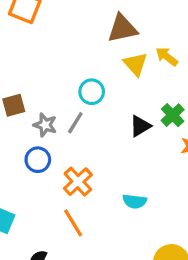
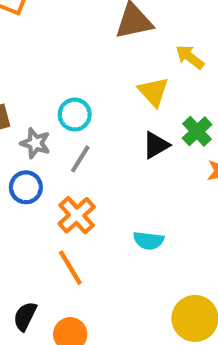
yellow triangle: (135, 64) -> (153, 92), moved
cyan circle: (92, 92) -> (75, 115), moved
gray line: (75, 123) -> (80, 159), moved

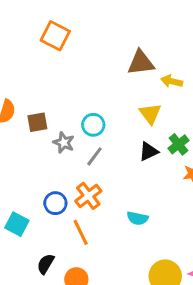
yellow arrow: (190, 57) -> (172, 81), moved, turned -30
blue circle: (26, 187) -> (55, 203), moved

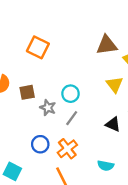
orange square: (55, 36) -> (38, 47), moved
black triangle: (149, 151) -> (113, 124), moved, turned 49
blue circle: (55, 203) -> (40, 144), moved

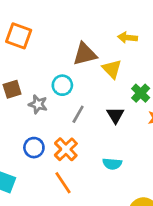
brown triangle: (107, 45) -> (85, 54), moved
gray line: (72, 118) -> (78, 114), moved
black triangle: (113, 124) -> (115, 115), turned 42

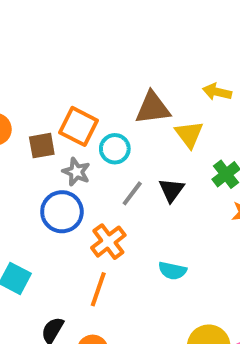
orange square: (19, 36) -> (79, 126), moved
black triangle: (115, 115) -> (171, 190), moved
blue circle: (34, 148) -> (62, 212), moved, size x1.4
orange line: (63, 183) -> (98, 289), turned 45

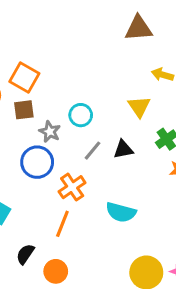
brown triangle: (153, 108) -> (139, 28), moved
orange square: (79, 126) -> (24, 78), moved
black triangle: (171, 190) -> (123, 149), turned 40
cyan semicircle: (172, 271) -> (121, 212), size x1.4

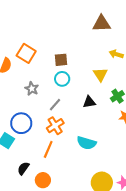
brown square: (24, 110) -> (61, 60), moved
gray star: (50, 132) -> (32, 89), moved
gray line: (93, 151) -> (55, 105), moved
blue circle: (37, 162) -> (21, 123), moved

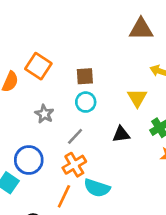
cyan semicircle: (86, 143) -> (97, 188), moved

